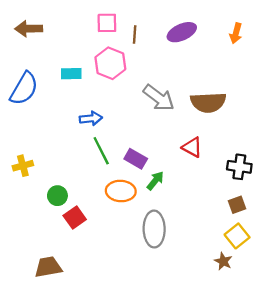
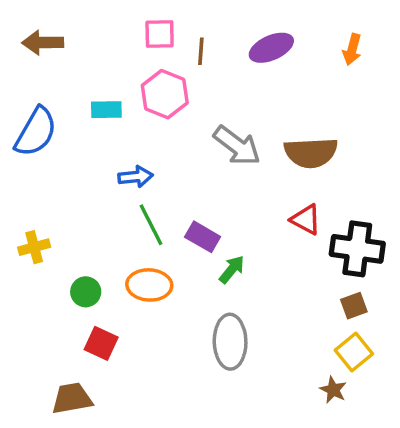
red triangle: (192, 147) -> (306, 220), moved
black cross: (239, 167) -> (357, 249), size x1.4
orange ellipse: (121, 191) -> (149, 285), moved
red square: (75, 218) -> (101, 343), moved, turned -30

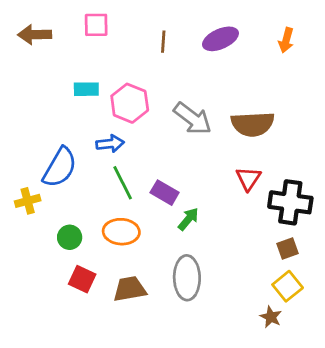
pink square: (160, 34) -> (96, 25), moved
pink hexagon: (165, 94) -> (130, 103), moved
blue semicircle: (36, 132) -> (60, 167), moved
red triangle: (306, 220) -> (248, 179), turned 36
brown trapezoid: (72, 398) -> (130, 289), moved

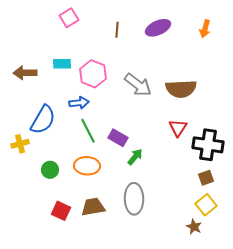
pink square: (96, 25) -> (69, 18), turned -30
brown arrow: (35, 35) -> (25, 73), moved
red square: (82, 279) -> (61, 211), moved

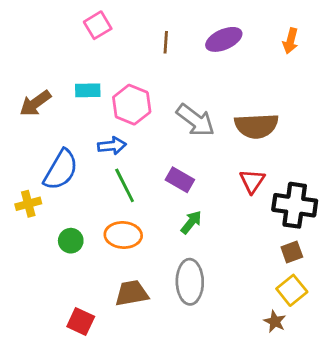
brown arrow: (25, 73) -> (35, 103), turned -35
purple rectangle: (118, 138) -> (180, 180), moved
red square: (61, 211) -> (81, 321), moved

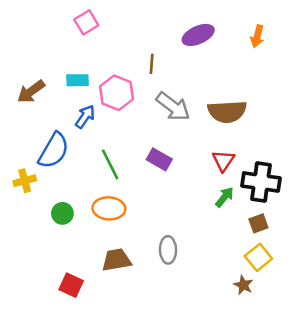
brown line: (166, 42) -> (152, 64), moved
blue arrow: (112, 146) -> (85, 117), moved, turned -50
green arrow: (191, 222) -> (225, 197), moved
gray ellipse: (190, 282) -> (168, 250), size x0.7

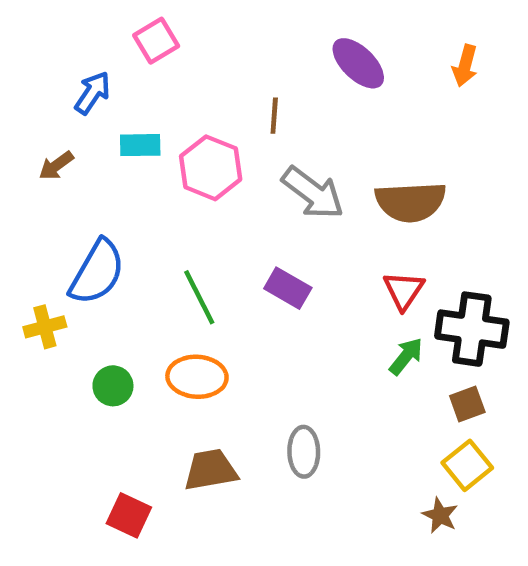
purple ellipse: (198, 35) -> (358, 63), turned 68
brown arrow: (31, 91) -> (56, 166), size x0.7
blue arrow: (85, 117) -> (93, 93), moved

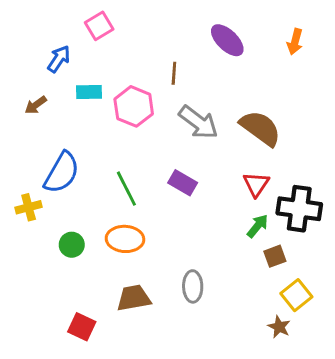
brown semicircle: (411, 202) -> (260, 128), turned -141
brown square: (467, 404) -> (275, 256), moved

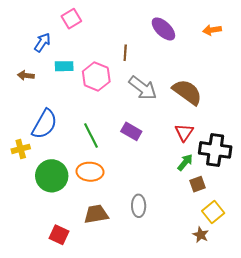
orange arrow: (295, 42) -> (212, 30), turned 66
brown arrow: (36, 105) -> (26, 76), turned 42
green circle: (72, 245) -> (52, 176), size x1.8

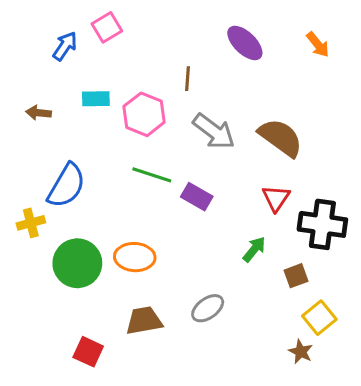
orange arrow: (212, 30) -> (318, 45), turned -120
blue arrow: (42, 42) -> (65, 46), moved
green line: (91, 135) -> (152, 175), moved, turned -45
green arrow: (185, 162) -> (254, 249), moved
gray ellipse: (139, 206) -> (208, 308), turned 55

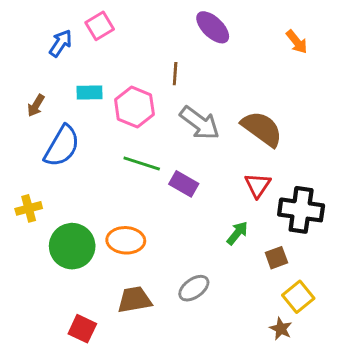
purple ellipse: (245, 43) -> (213, 27), moved
brown arrow: (39, 113) -> (36, 106), turned -65
blue semicircle: (66, 186) -> (62, 146), moved

